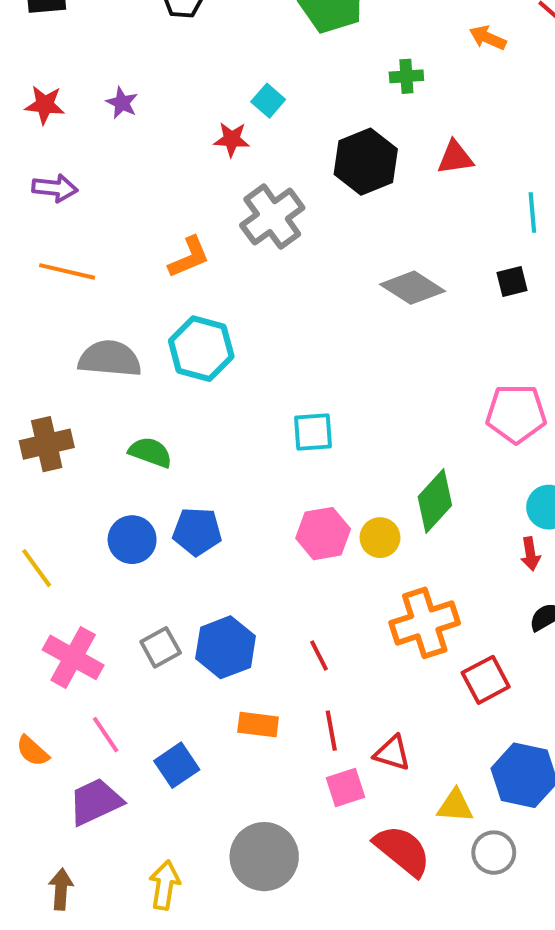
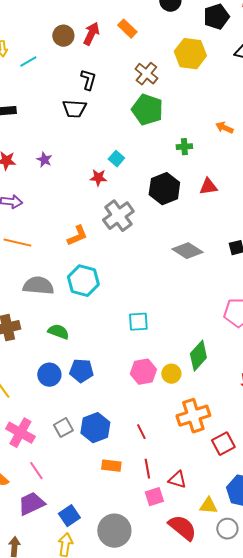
blue square: (177, 765) -> (69, 516), moved

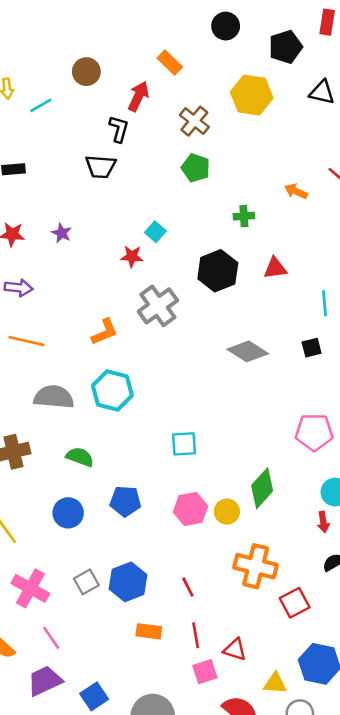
red arrow: (91, 34) -> (138, 96), moved
green pentagon: (147, 110) -> (196, 168), size x0.7
blue pentagon: (81, 371) -> (125, 501), moved
orange cross: (193, 416) -> (256, 566), turned 32

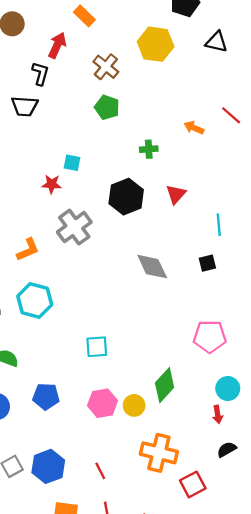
cyan square: (155, 232) -> (72, 163), turned -30
red triangle: (275, 268) -> (176, 194), turned -40
gray diamond: (248, 351) -> (152, 267), turned 32

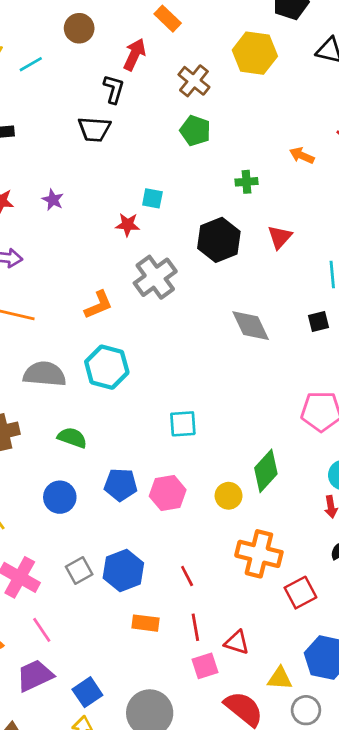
pink hexagon: (102, 403) -> (168, 493), moved

